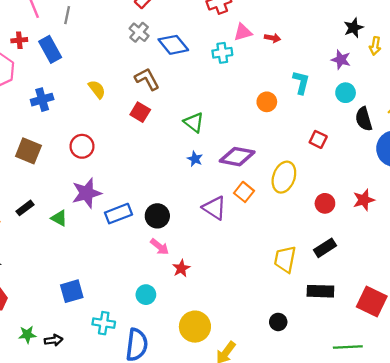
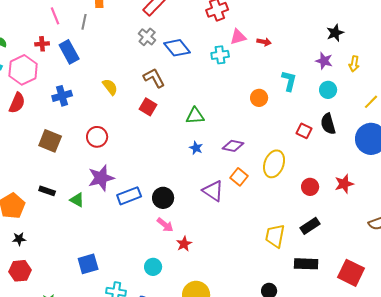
yellow arrow: (375, 46) -> (354, 64), moved
black semicircle: (364, 119) -> (328, 124), moved
green triangle: (194, 122) -> (195, 116), turned -42
purple diamond: (237, 157) -> (233, 146), size x0.7
black rectangle: (25, 208) -> (47, 191), turned 56

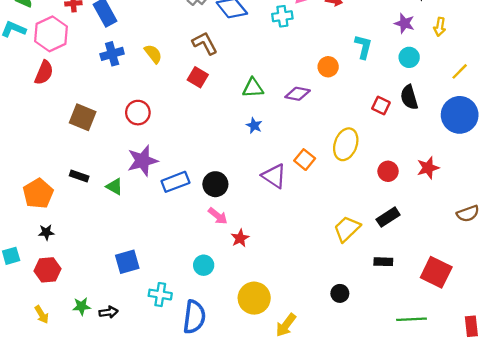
blue cross: (62, 96) -> (112, 54), moved
purple diamond: (233, 146) -> (298, 94), moved
yellow trapezoid: (275, 236) -> (347, 229), turned 35
black rectangle: (306, 264) -> (383, 262), size x0.7

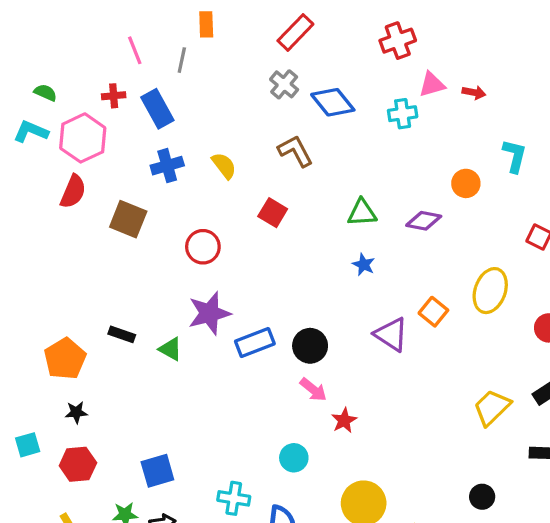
red square: (198, 77) -> (273, 213), moved
brown square: (83, 117) -> (128, 219), moved
blue square: (127, 262) -> (157, 471), moved

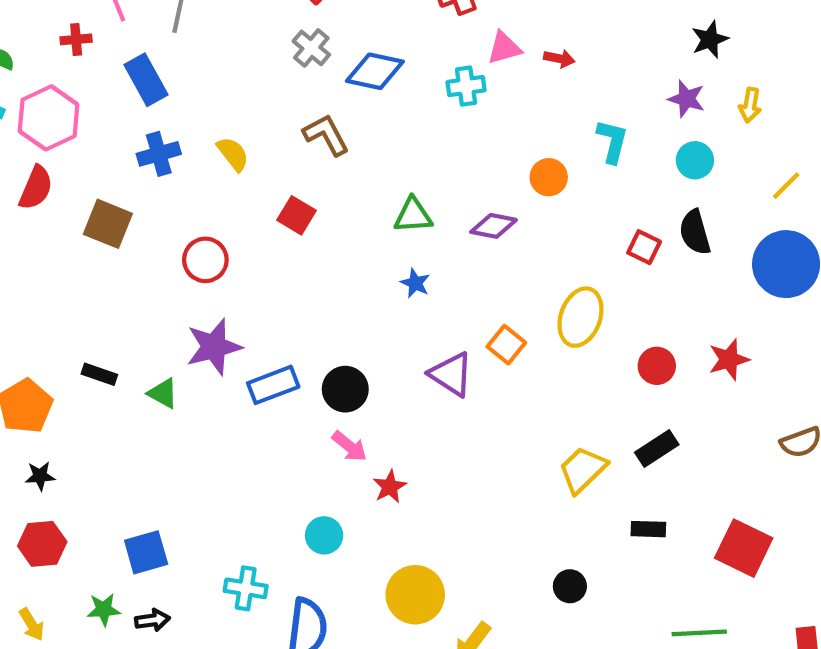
red cross: (114, 96) -> (76, 39), moved
blue diamond: (333, 102) -> (375, 71), turned -39

